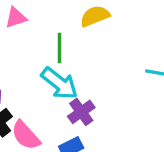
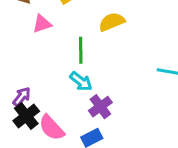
cyan arrow: (59, 83) -> (81, 81), size x0.7

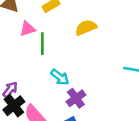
green line: (81, 50) -> (42, 44), moved

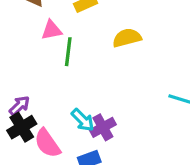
cyan arrow: (60, 77) -> (83, 120), moved

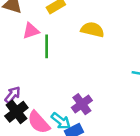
yellow semicircle: (127, 38) -> (92, 30), turned 35
cyan arrow: (83, 120) -> (61, 121), moved

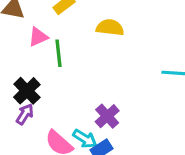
black cross: (16, 112) -> (27, 91), moved

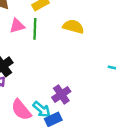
green line: (58, 53) -> (35, 29), moved

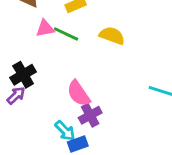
green line: (35, 29) -> (66, 34), turned -72
pink semicircle: (21, 110) -> (79, 93), moved

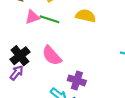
pink semicircle: (79, 93) -> (52, 56), moved
purple cross: (90, 115) -> (77, 80), turned -36

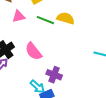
green line: (49, 19) -> (45, 20), moved

